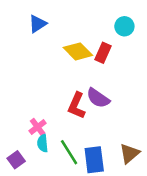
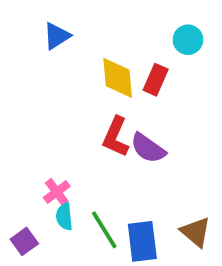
yellow diamond: (78, 51) -> (118, 78), turned 40
red L-shape: (77, 106) -> (116, 137), moved
brown triangle: (129, 153) -> (196, 232), turned -40

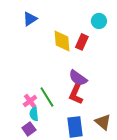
red L-shape: (116, 137) -> (76, 94), moved
green line: (104, 230) -> (47, 97), moved
purple square: (24, 241) -> (29, 129), moved

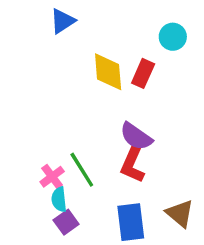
blue triangle: (30, 19) -> (63, 21), moved
purple square: (29, 129) -> (66, 222), moved

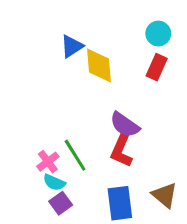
blue triangle: (63, 21) -> (72, 46), moved
red rectangle: (143, 73) -> (157, 67), moved
cyan semicircle: (59, 199) -> (54, 182), turned -60

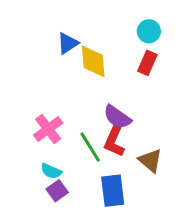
green line: (75, 155) -> (90, 147), moved
pink cross: (48, 162) -> (48, 129), moved, size x1.4
brown triangle: (165, 195) -> (150, 161), moved

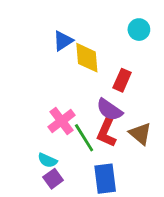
red rectangle: (147, 63) -> (122, 80), moved
pink cross: (48, 129) -> (62, 121), moved
brown triangle: (150, 161) -> (140, 134), moved

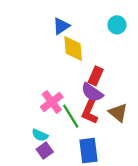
blue triangle: (63, 41) -> (61, 26), moved
red rectangle: (122, 80) -> (96, 76), moved

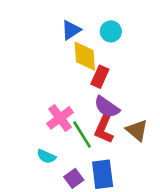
cyan circle: (117, 25) -> (111, 31), moved
red rectangle: (96, 76) -> (100, 77), moved
purple square: (45, 151) -> (74, 178), moved

